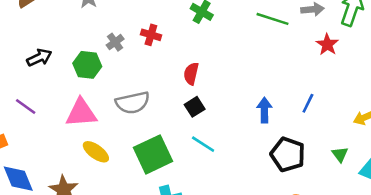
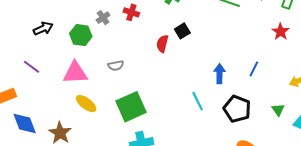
red star: (327, 44) -> (280, 32), moved
gray semicircle: (133, 103) -> (116, 66), size x0.6
black square: (195, 107) -> (182, 31), moved
cyan line: (203, 144) -> (198, 101), moved, turned 30

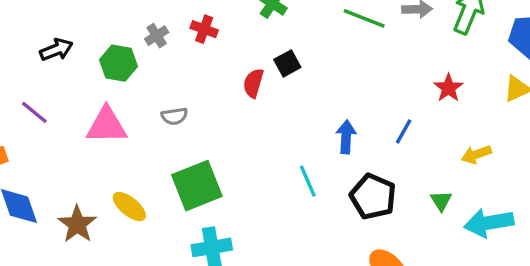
red star: (280, 32) -> (449, 88), moved
yellow ellipse: (86, 104) -> (129, 207), moved

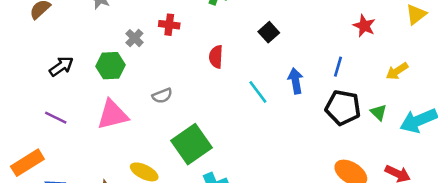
black square: (287, 63) -> (269, 32), moved
cyan line: (308, 181) -> (258, 92), moved
black pentagon: (373, 197) -> (343, 108), moved

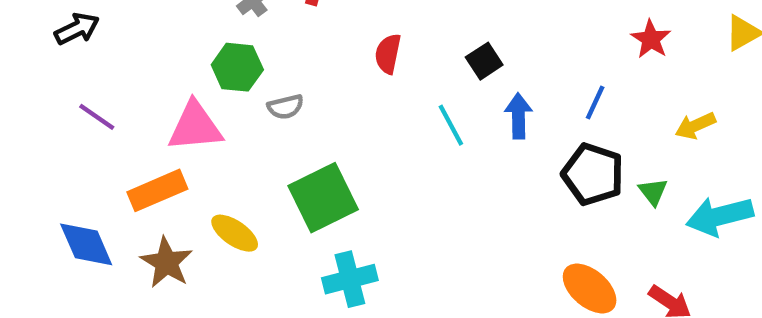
black square: (269, 32) -> (484, 61), moved
black arrow: (61, 66) -> (77, 29), moved
green hexagon: (111, 66) -> (237, 67), moved
orange rectangle: (27, 163) -> (157, 190), moved

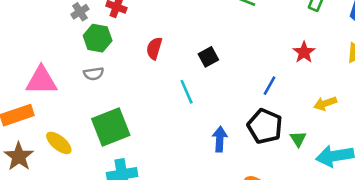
green hexagon: (237, 67) -> (98, 38), moved
blue arrow: (518, 116) -> (220, 139), moved

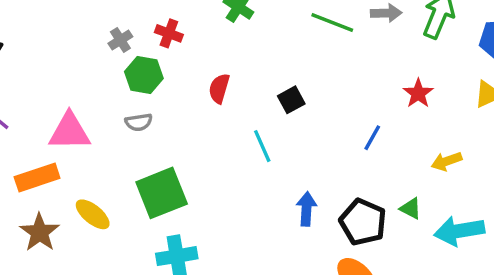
black pentagon: (265, 126) -> (363, 222), moved
green triangle: (298, 139) -> (411, 208), turned -30

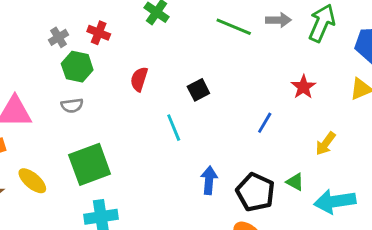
yellow arrow: (446, 161) -> (326, 144), turned -35

